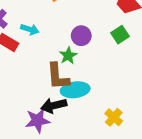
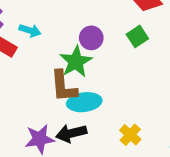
green star: (68, 56) -> (76, 62), size x1.5
black arrow: (54, 105) -> (71, 133), moved

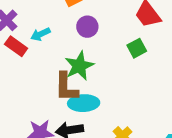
cyan arrow: (30, 30) -> (40, 34), turned 132
purple circle: (91, 38) -> (87, 27), moved

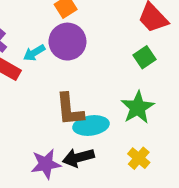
purple circle: (87, 27) -> (67, 42), moved, size x1.5
green star: (79, 66) -> (138, 107), moved

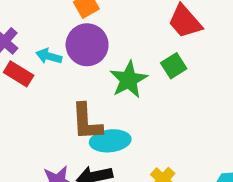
cyan arrow: (34, 53) -> (49, 56), turned 45
green star: (138, 107) -> (129, 80), moved

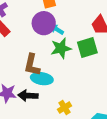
cyan arrow: (49, 56) -> (57, 29), moved
green square: (174, 66) -> (87, 47), size x1.5

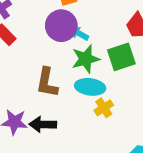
cyan ellipse: (42, 79) -> (90, 87), moved
yellow cross: (64, 108) -> (104, 108), moved

